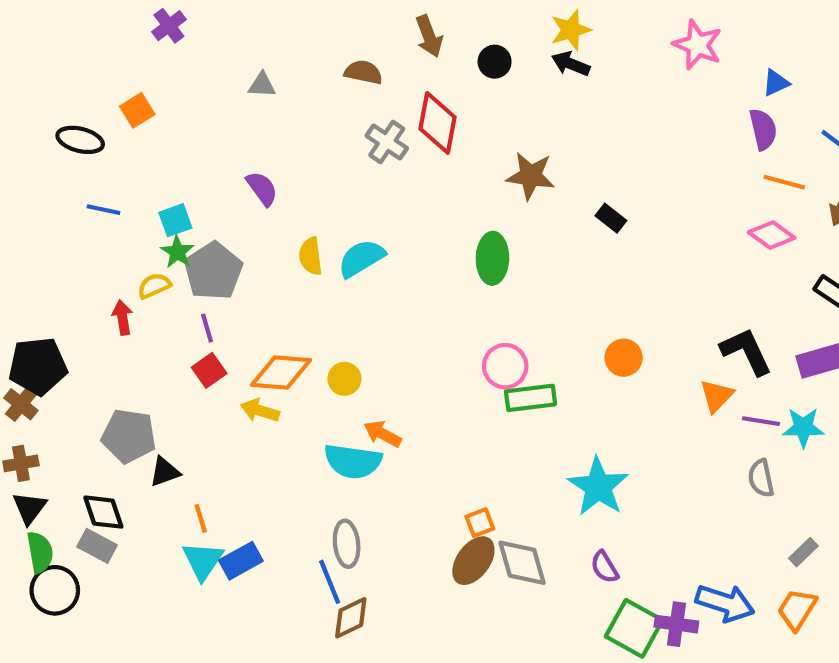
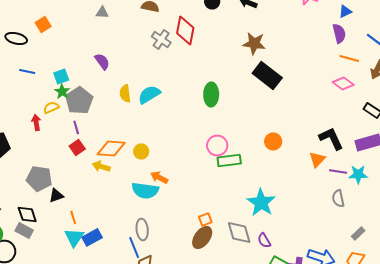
brown star: (531, 176) -> (254, 43), moved
black rectangle: (611, 218) -> (267, 75), size x2.0
gray diamond: (522, 563) -> (239, 232), moved

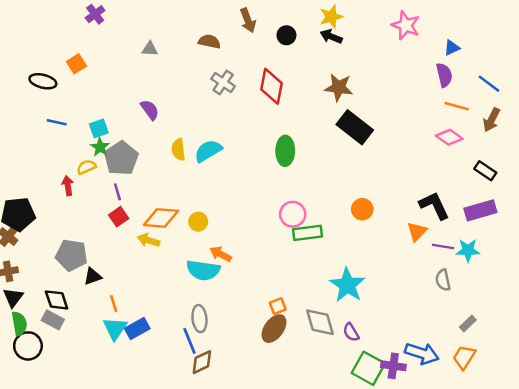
red diamond: (185, 30) -> (272, 86), moved

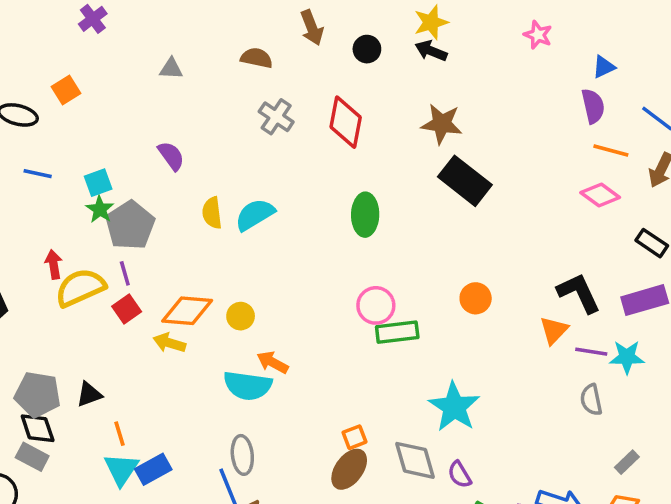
pink star: (406, 25) -> (538, 35), size x0.7
yellow semicircle: (86, 167) -> (80, 288), moved, size x1.8
gray pentagon: (71, 255) -> (38, 394), moved

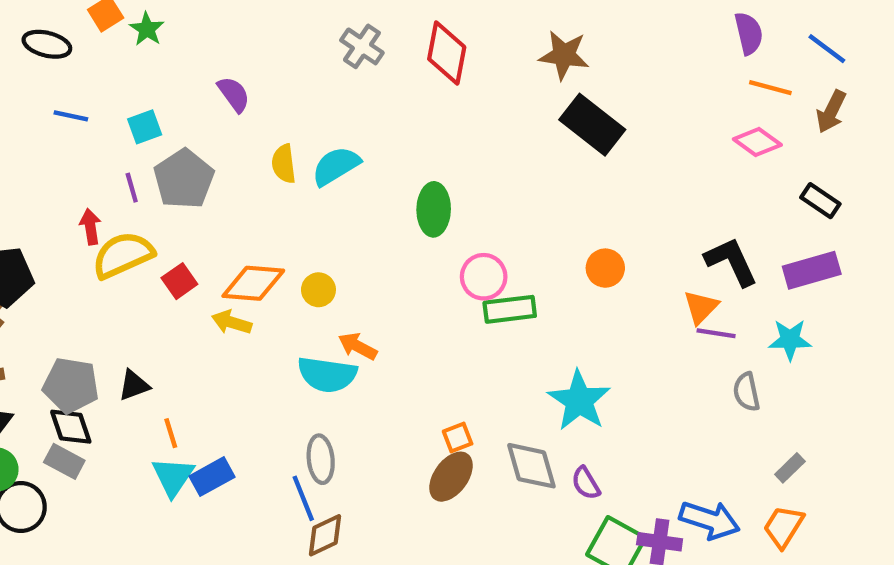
green star: (100, 209) -> (147, 29), moved
green ellipse: (365, 215) -> (434, 209), moved
purple line: (125, 273) -> (132, 188), moved
purple line: (591, 352) -> (716, 333), moved

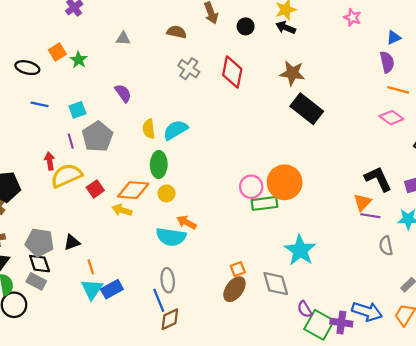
green ellipse: (434, 209) -> (159, 164), moved
orange circle: (605, 268) -> (285, 182), moved, size x1.8
purple semicircle: (586, 483) -> (305, 309), moved

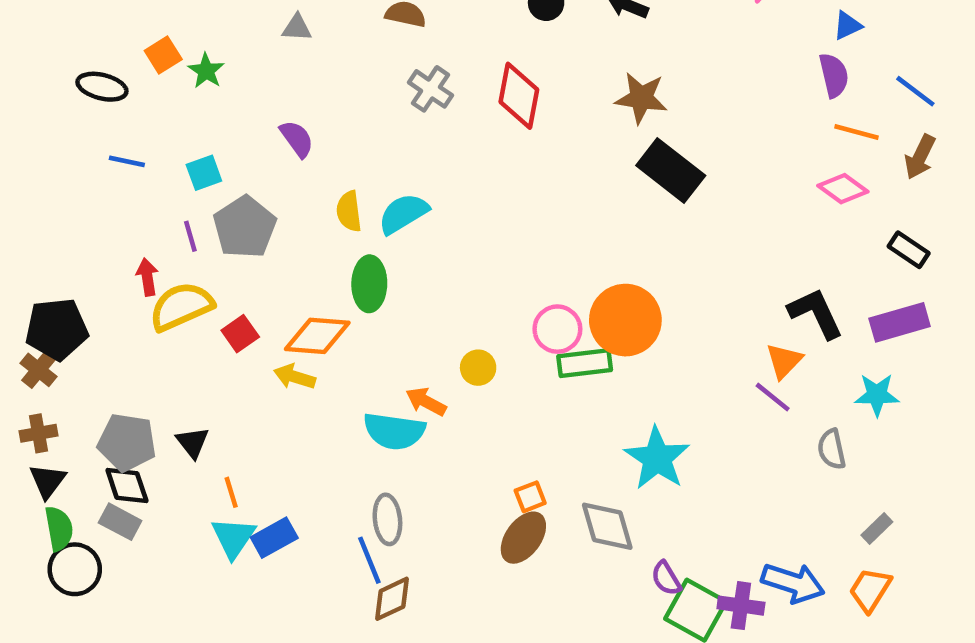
yellow circle: (167, 193) -> (478, 368), moved
purple line: (370, 216) -> (773, 397), moved, turned 30
black triangle: (72, 242) -> (193, 442), turned -48

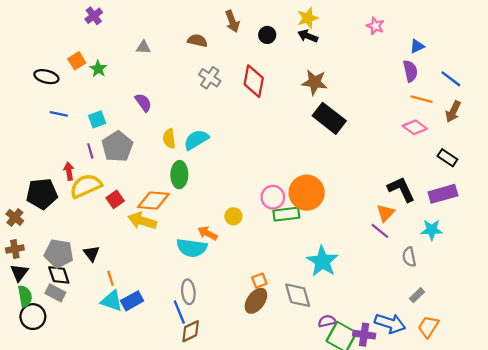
black pentagon: (57, 329) -> (42, 194), moved
yellow arrow: (295, 377) -> (142, 221), size x1.4
gray rectangle: (877, 529) -> (417, 295), moved
cyan triangle: (233, 538) -> (112, 301), turned -45
purple semicircle: (666, 578) -> (327, 321), turned 108

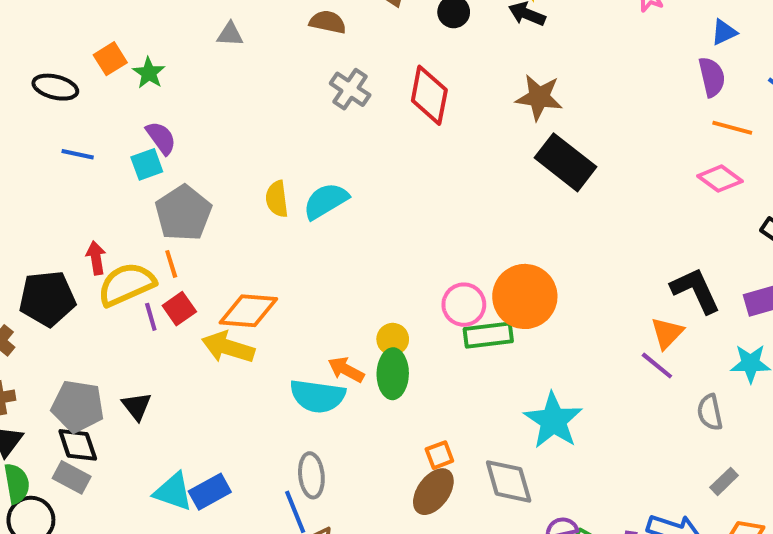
purple semicircle: (143, 103) -> (161, 138), moved
purple line: (90, 151) -> (151, 317), moved
green ellipse: (179, 175) -> (393, 374), moved
orange line: (111, 278) -> (171, 264), moved

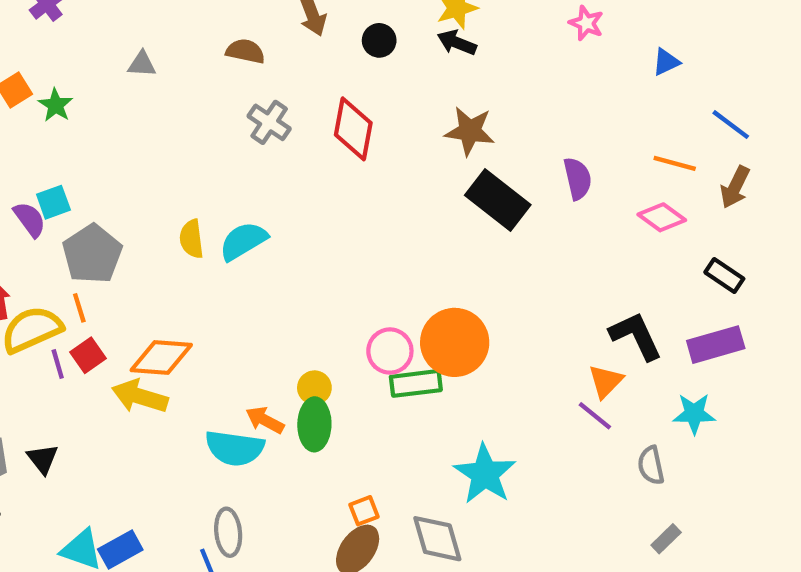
purple semicircle: (712, 77) -> (578, 178), moved
purple semicircle: (161, 138) -> (30, 219), moved

